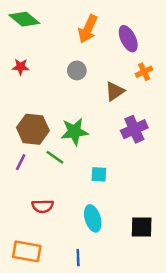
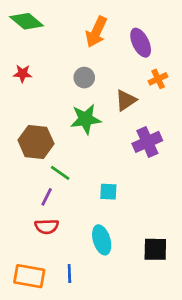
green star: (74, 132) -> (86, 119), moved
purple line: (21, 162) -> (47, 197), moved
blue line: (78, 258) -> (69, 273), moved

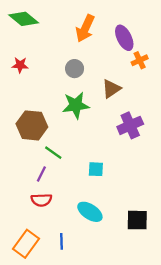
orange cross: (158, 79) -> (140, 60), moved
cyan ellipse: (102, 240) -> (90, 212), turned -40
orange rectangle: (29, 276) -> (26, 244), turned -64

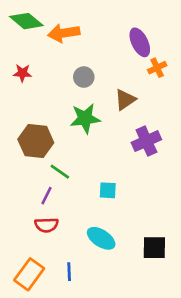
orange arrow: (85, 28) -> (64, 33), moved, turned 56

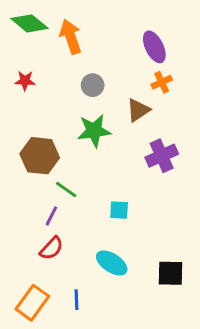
orange arrow: (64, 33) -> (71, 37), turned 80
orange cross: (157, 68) -> (162, 82), moved
red semicircle: (46, 225) -> (51, 248), turned -45

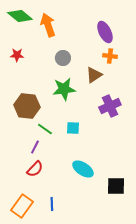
orange cross: (162, 82) -> (110, 56), turned 32
cyan square: (119, 210) -> (73, 128), moved
cyan ellipse: (112, 263) -> (83, 169), moved

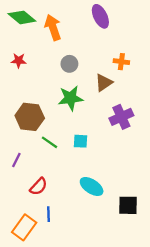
purple ellipse: (105, 32) -> (100, 16), moved
purple line: (35, 147) -> (16, 160), moved
blue line: (52, 204) -> (48, 214), moved

